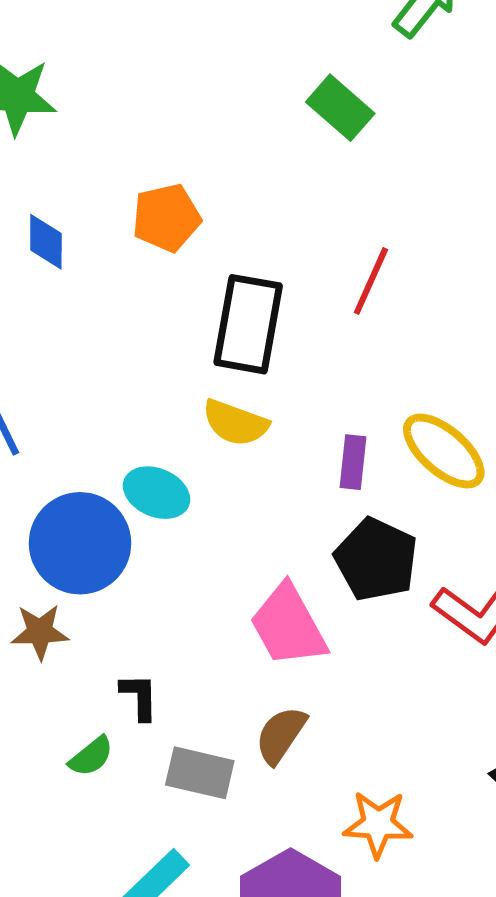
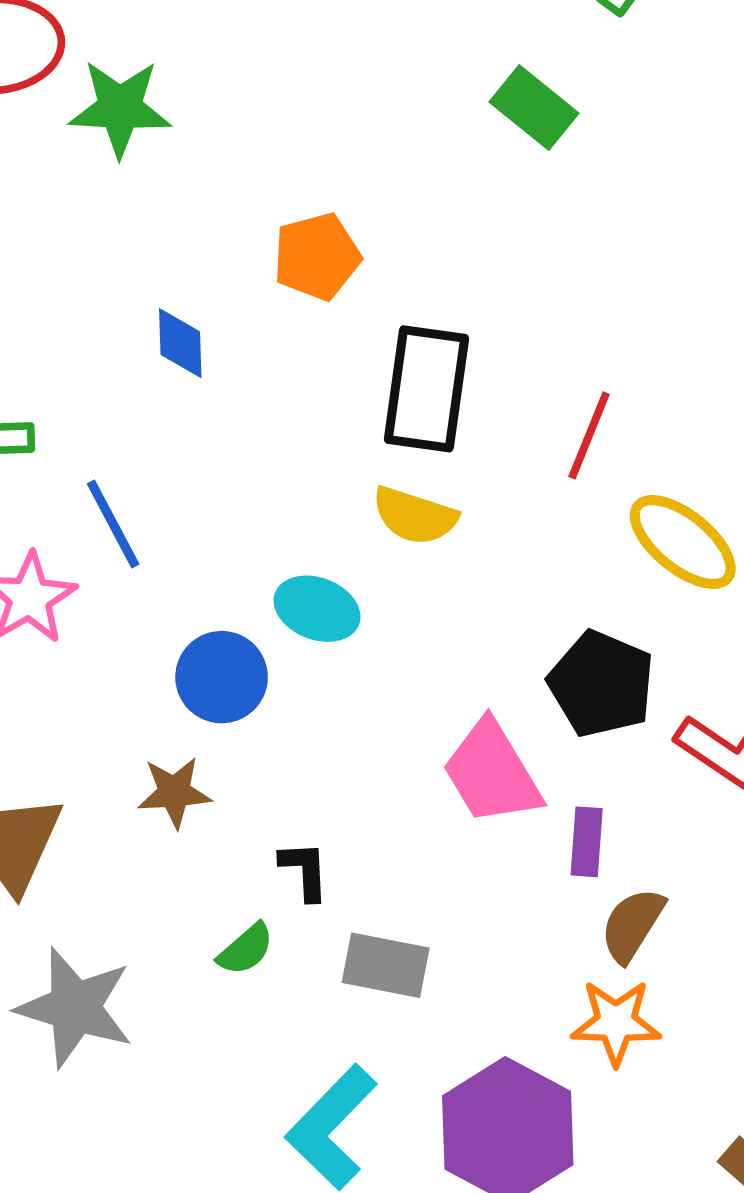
blue diamond: (46, 242) -> (180, 343), moved
red line: (371, 281) -> (589, 435), moved
purple rectangle: (353, 462) -> (587, 842), moved
blue circle: (80, 543) -> (222, 677), size x0.7
brown semicircle: (281, 735) -> (632, 925), moved

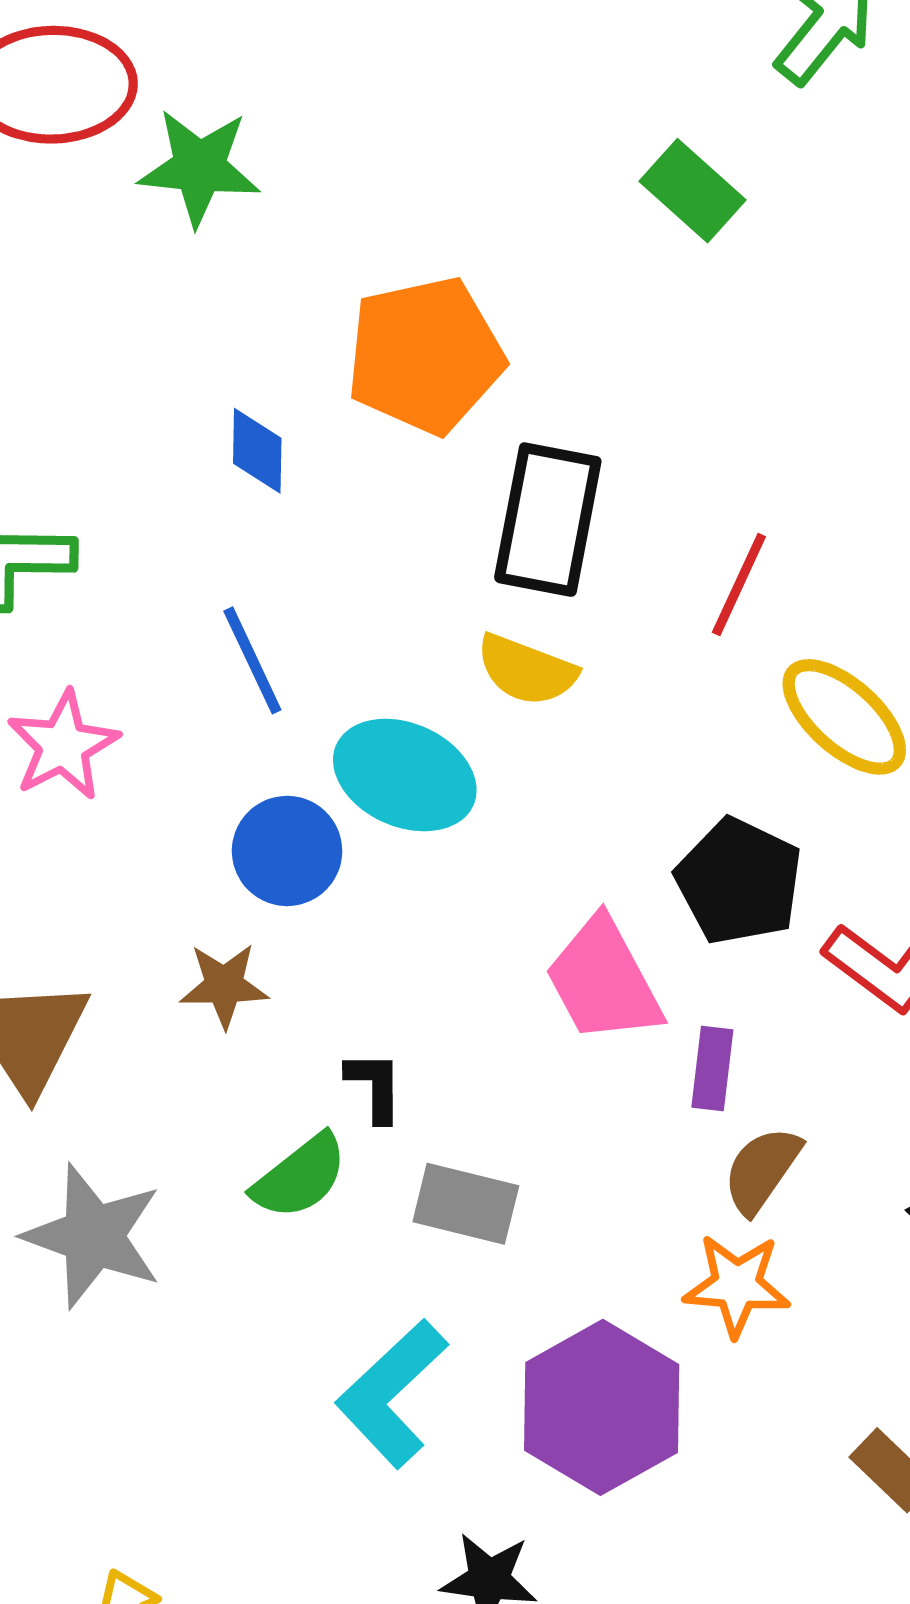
orange pentagon: (317, 256) -> (425, 355), size x1.5
blue line: (113, 524) -> (252, 660), moved
cyan ellipse: (317, 609) -> (405, 775), size x1.4
green semicircle: (246, 949) -> (300, 1177), size x1.4

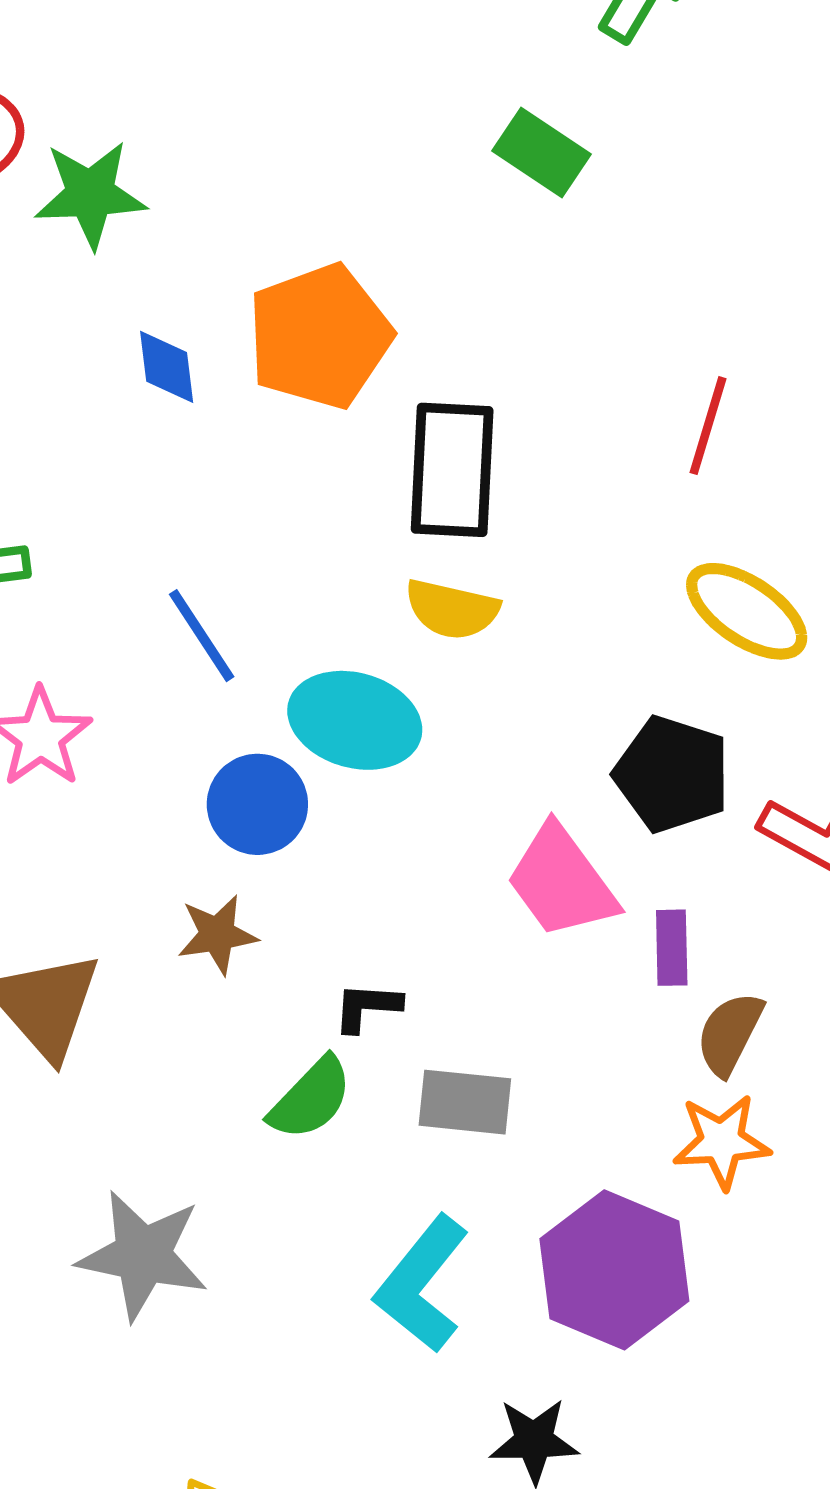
blue diamond: (257, 451) -> (167, 367), moved
red line: (739, 584) -> (708, 426), moved
black L-shape: (375, 1086) -> (367, 1007), turned -78
gray star: (93, 1236) -> (143, 1255), moved

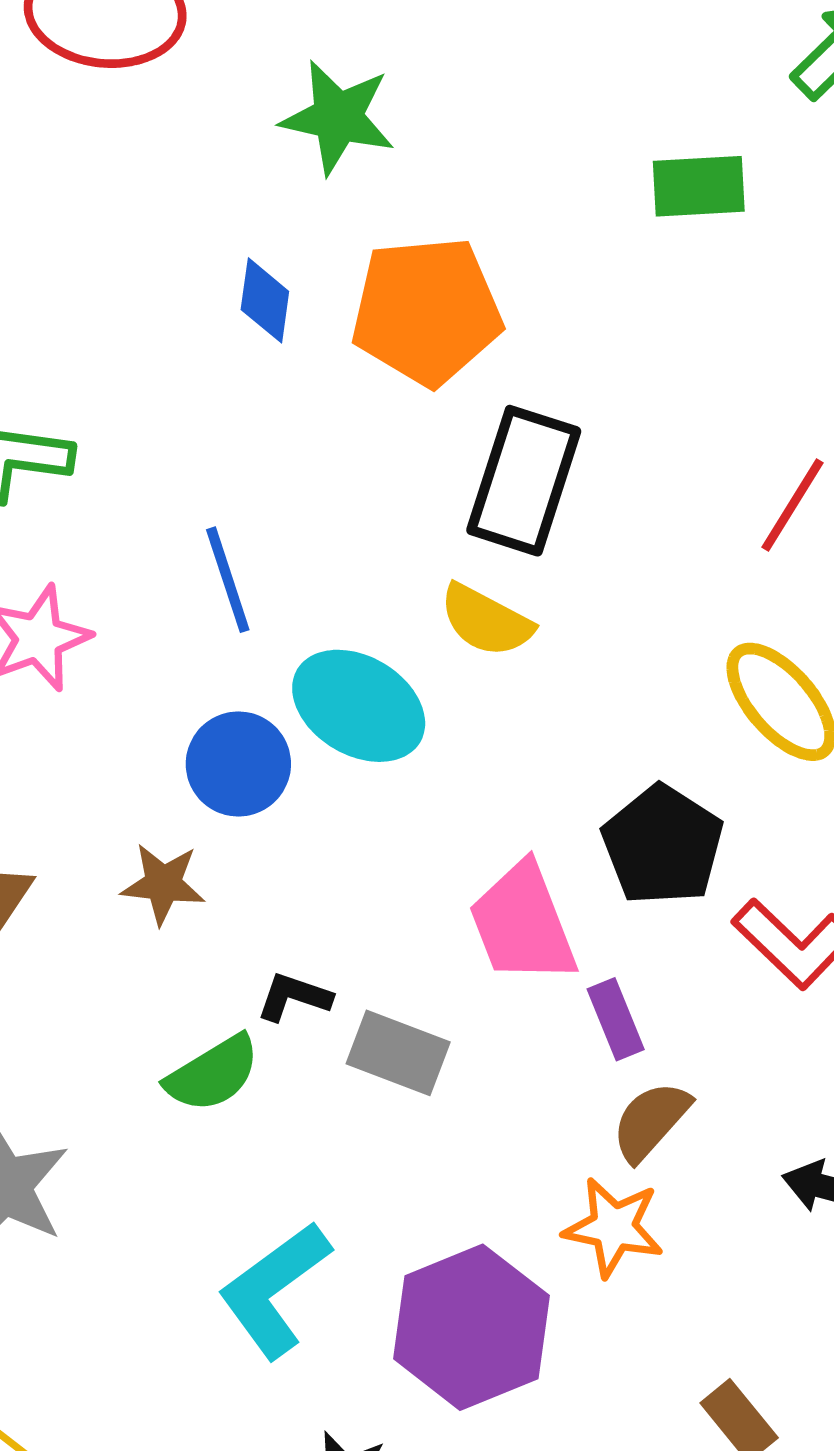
green rectangle: (542, 152) -> (699, 186), turned -52
green star: (90, 194) -> (338, 117), moved
purple rectangle: (672, 948) -> (616, 1019), turned -36
gray rectangle: (465, 1102) -> (398, 1053), moved

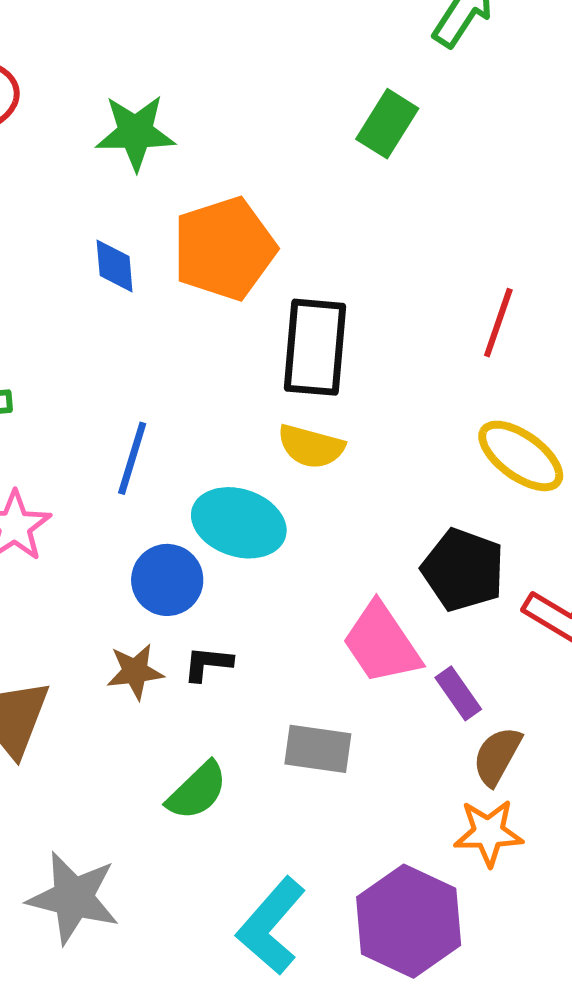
green rectangle: (699, 186) -> (387, 124), turned -42
blue line: (228, 580) -> (132, 458), turned 48
black L-shape: (294, 997) -> (208, 664), moved

